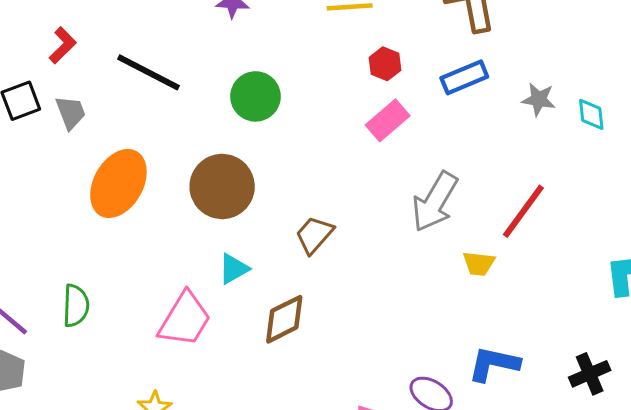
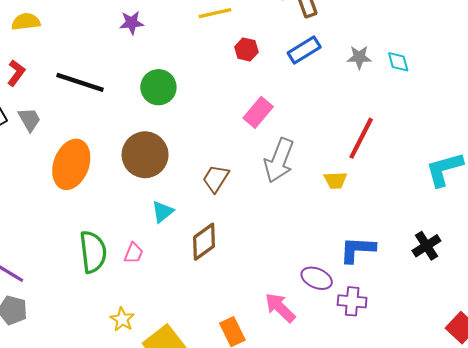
pink rectangle: (388, 120) -> (258, 112), moved
gray arrow: (435, 202) -> (279, 160), moved
green semicircle: (76, 306) -> (93, 252), moved, size x1.4
pink trapezoid: (185, 319) -> (134, 253), size x0.5

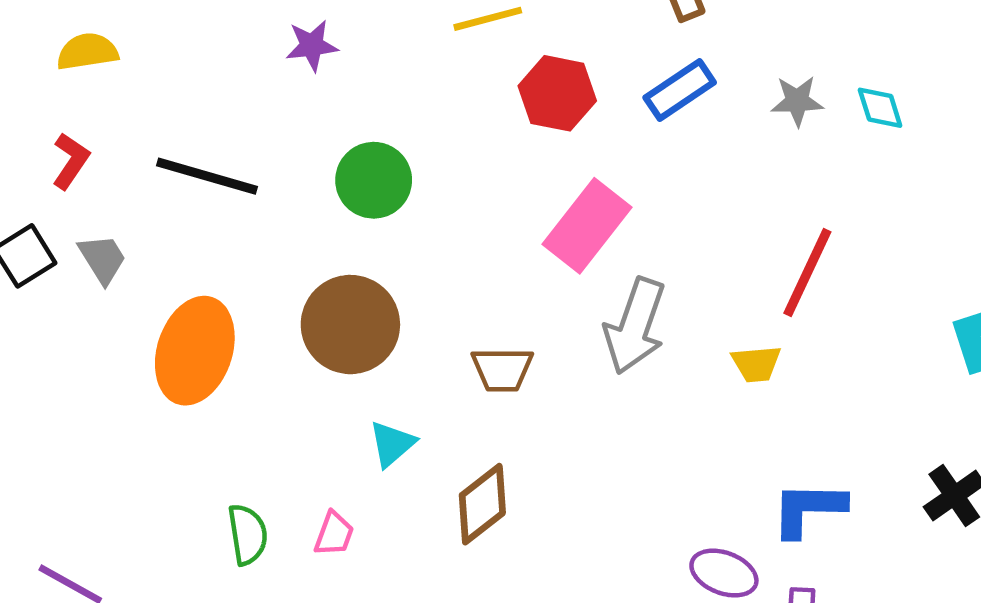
red hexagon: (246, 49) -> (557, 93), size x1.5
pink rectangle: (258, 112) -> (587, 226), size x1.4
brown trapezoid: (216, 179) -> (502, 369), turned -120
green semicircle: (93, 252) -> (248, 534), size x0.7

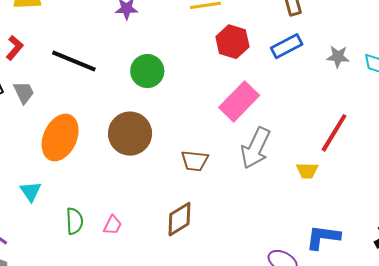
cyan triangle: (392, 444) -> (31, 191), moved, turned -30

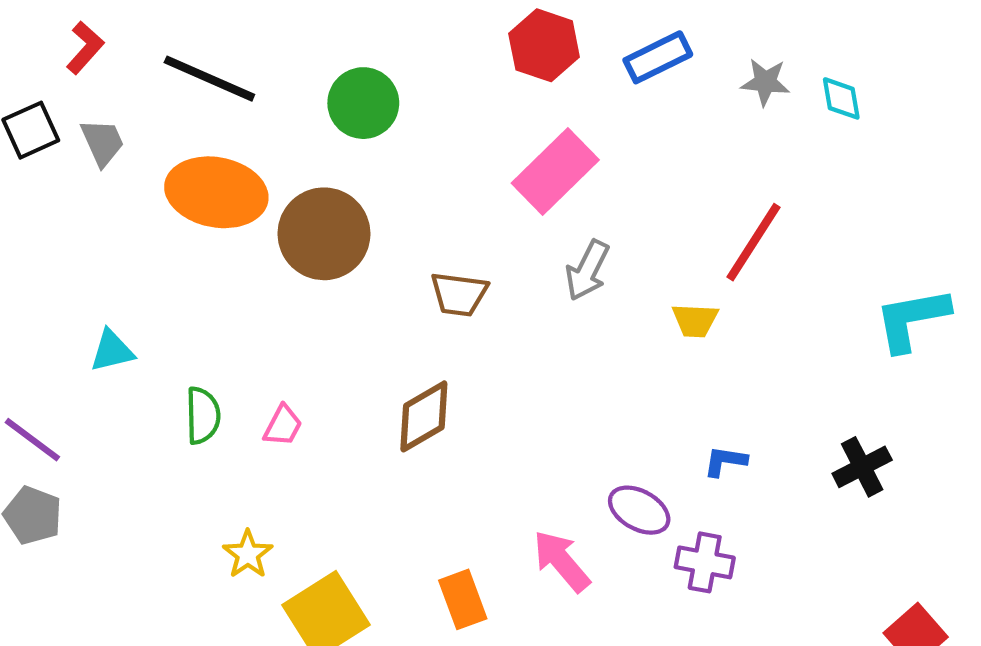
orange ellipse: (60, 137) -> (216, 192), moved, turned 75
gray arrow: (255, 148) -> (587, 270), size x0.7
cyan triangle: (31, 191) -> (112, 351), turned 50
blue L-shape: (323, 237) -> (725, 461), size x0.6

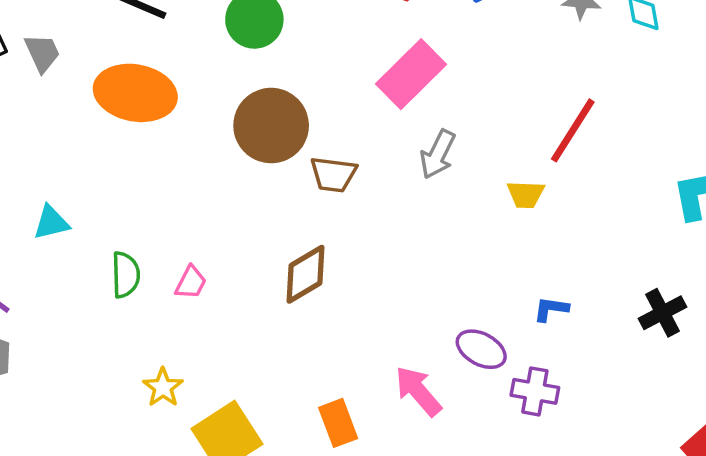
brown circle: (324, 234) -> (271, 126), moved

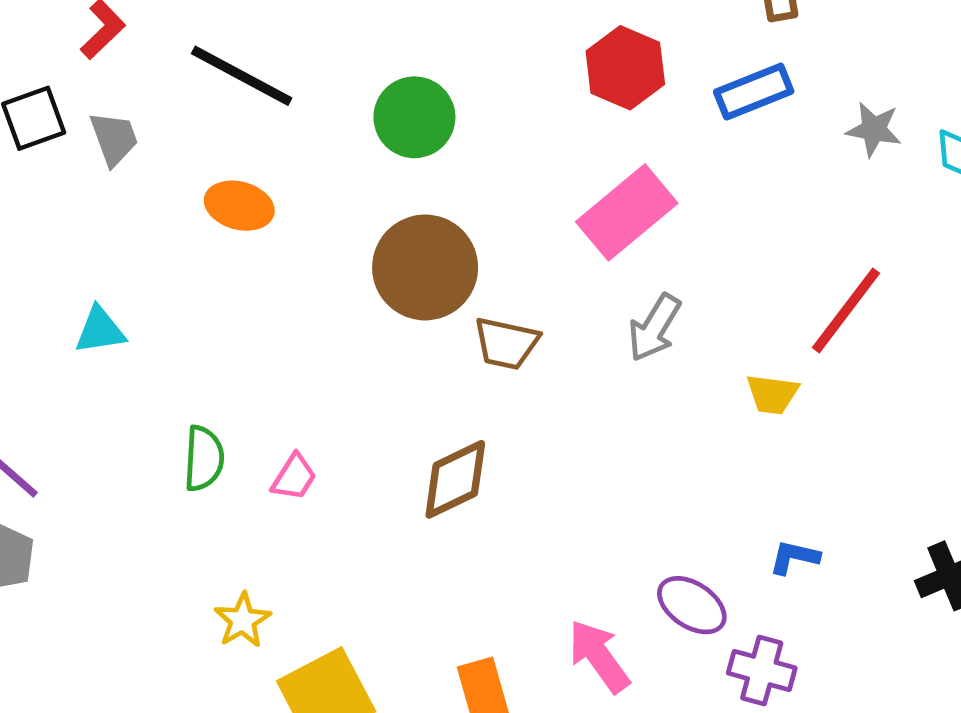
orange ellipse: (135, 93) -> (239, 206), size x0.6
cyan triangle: (51, 223) -> (100, 330), moved

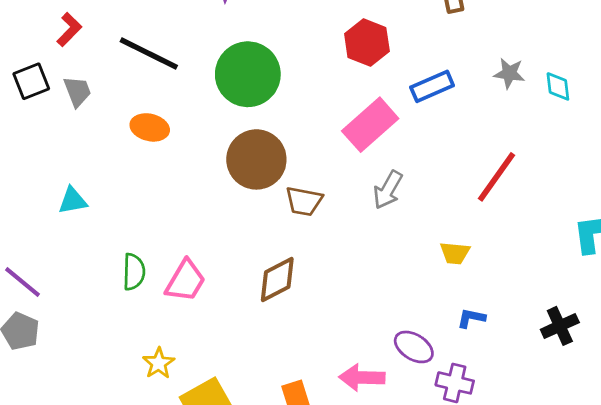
blue rectangle: (754, 92) -> (432, 86), moved
green circle: (414, 117) -> (248, 74), size x1.4
yellow trapezoid: (772, 394) -> (455, 253), moved
pink trapezoid: (294, 477) -> (185, 281), size x1.6
pink arrow: (599, 656) -> (362, 378), turned -51

